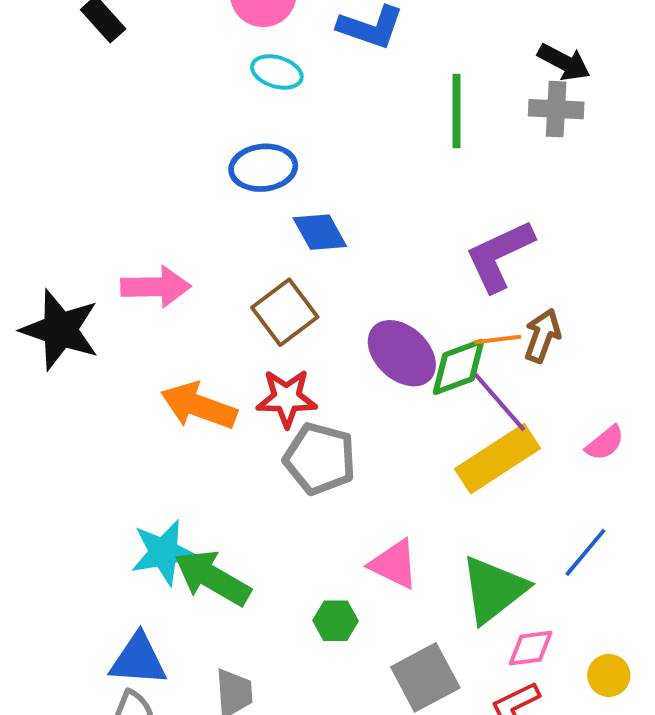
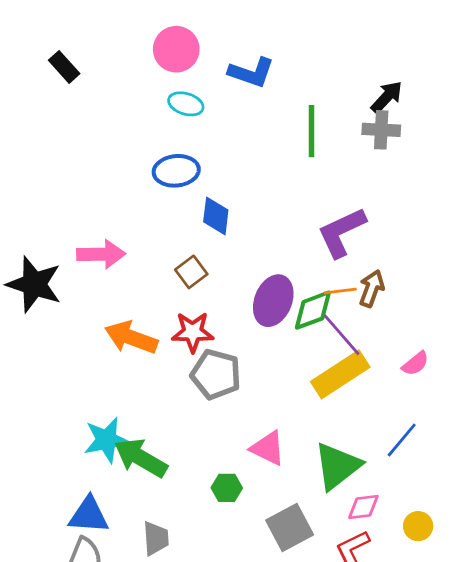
black arrow: (564, 62) -> (387, 97), turned -75
blue diamond: (320, 232) -> (216, 216), turned 36
brown square: (285, 312) -> (191, 272), size x0.7
purple ellipse: (402, 353) -> (273, 301), turned 69

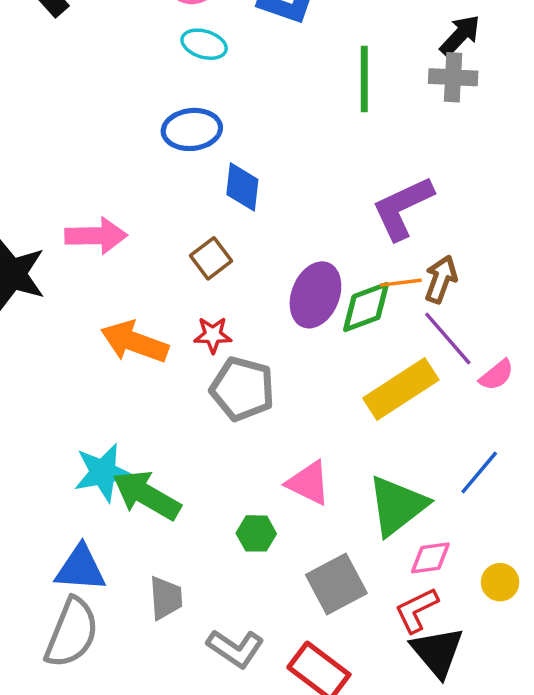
red star: (193, 332) -> (213, 335), size x0.7
purple line: (342, 335) -> (448, 338), moved

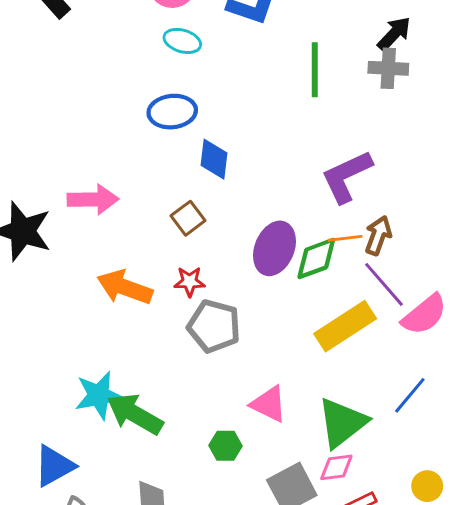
pink semicircle: (497, 375) -> (424, 315), size x1.6
pink diamond: (430, 558) -> (336, 467), moved
blue triangle: (80, 568) -> (54, 466), moved, turned -33

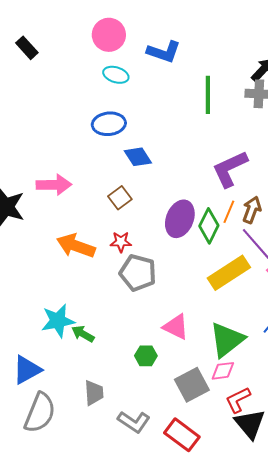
blue diamond: (214, 159) -> (138, 157), turned -40
orange line: (345, 238) -> (229, 212), turned -60
green diamond: (316, 258) -> (209, 226), turned -44
green arrow: (135, 414) -> (83, 334), size x0.6

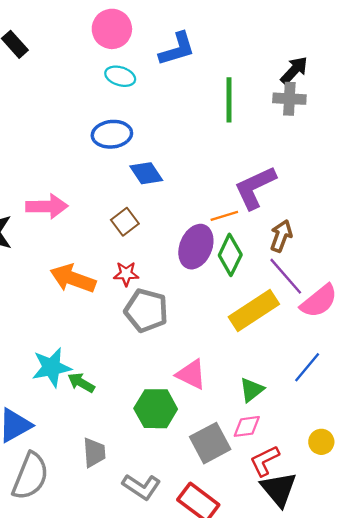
blue L-shape: (164, 52) -> (177, 49), turned -36
orange line: (229, 212) -> (224, 216), moved, turned 50
green triangle: (227, 340) -> (252, 390), size x0.6
green hexagon: (146, 356) -> (156, 409), size x1.6

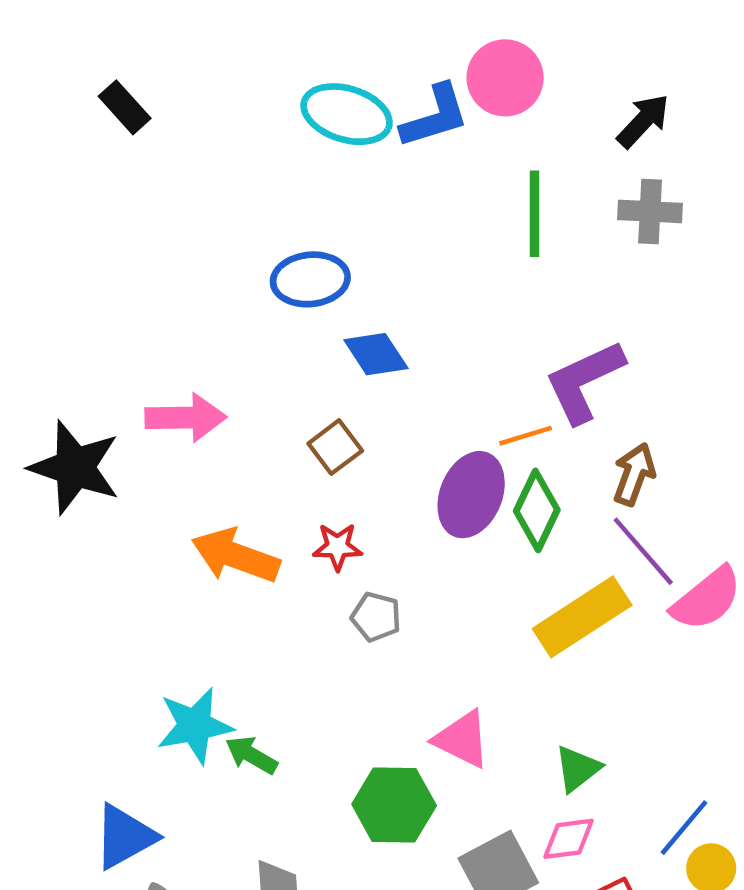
pink circle: (112, 29) -> (505, 78), moved
black arrow: (294, 70) -> (643, 121), moved
cyan ellipse: (120, 76) -> (347, 114), moved, size x1.5
gray pentagon: (146, 311) -> (376, 617), size x0.6
blue line: (307, 367) -> (684, 828), moved

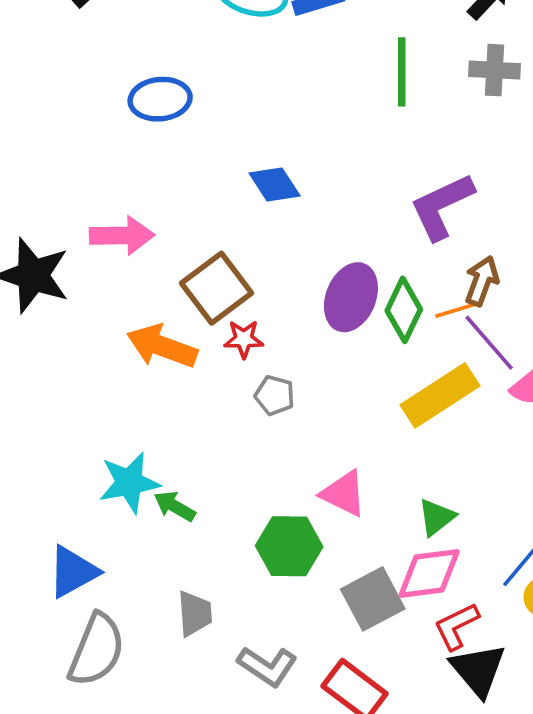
blue ellipse: (310, 279) -> (160, 99), moved
orange line: (525, 436) -> (456, 310), moved
brown square: (335, 447) -> (216, 288), moved, size x1.6
pink diamond: (568, 839) -> (429, 574), size x1.5

